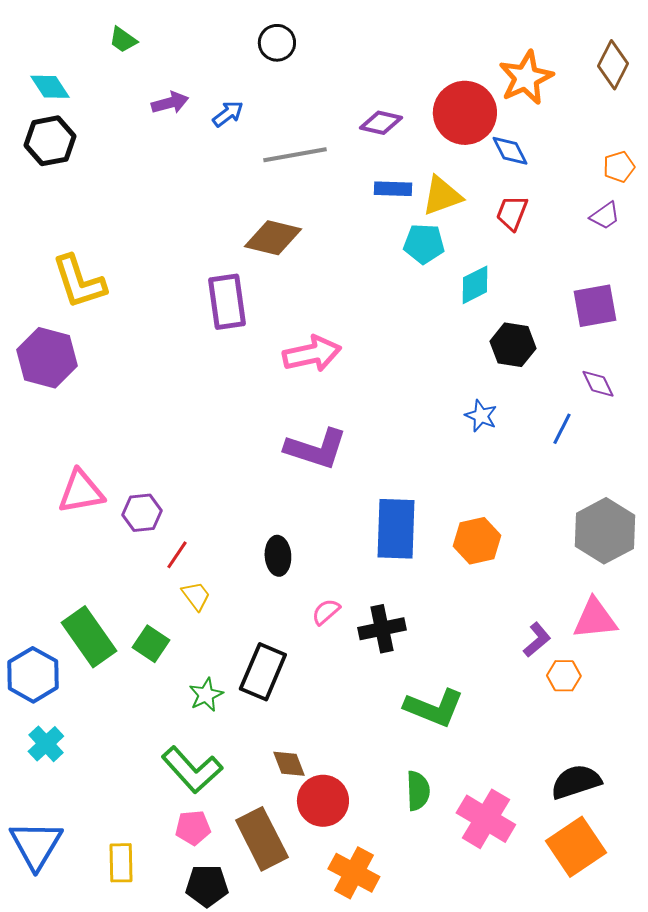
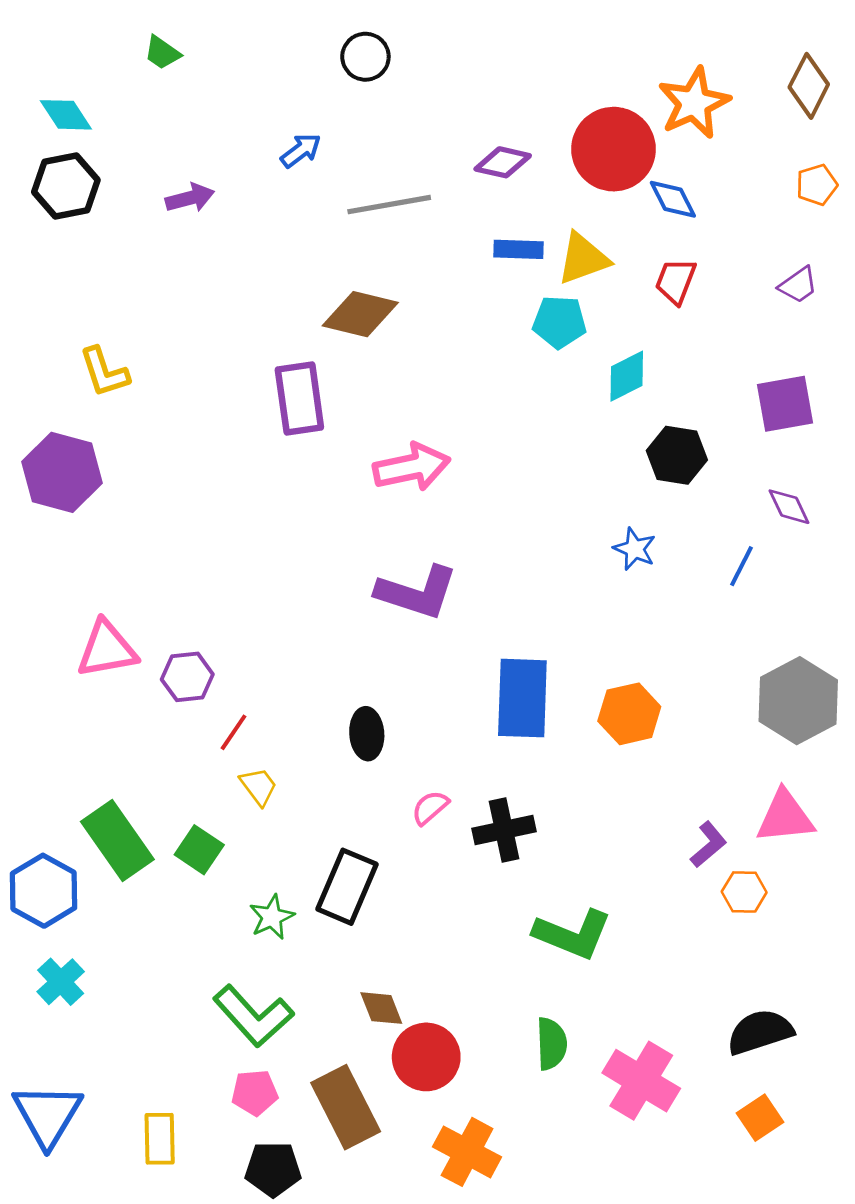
purple arrow: (170, 103) -> (190, 198), moved
orange pentagon: (619, 167) -> (817, 185), moved
yellow L-shape: (79, 282) -> (104, 372), size x0.7
orange square: (576, 847) -> (760, 1118), size x0.6

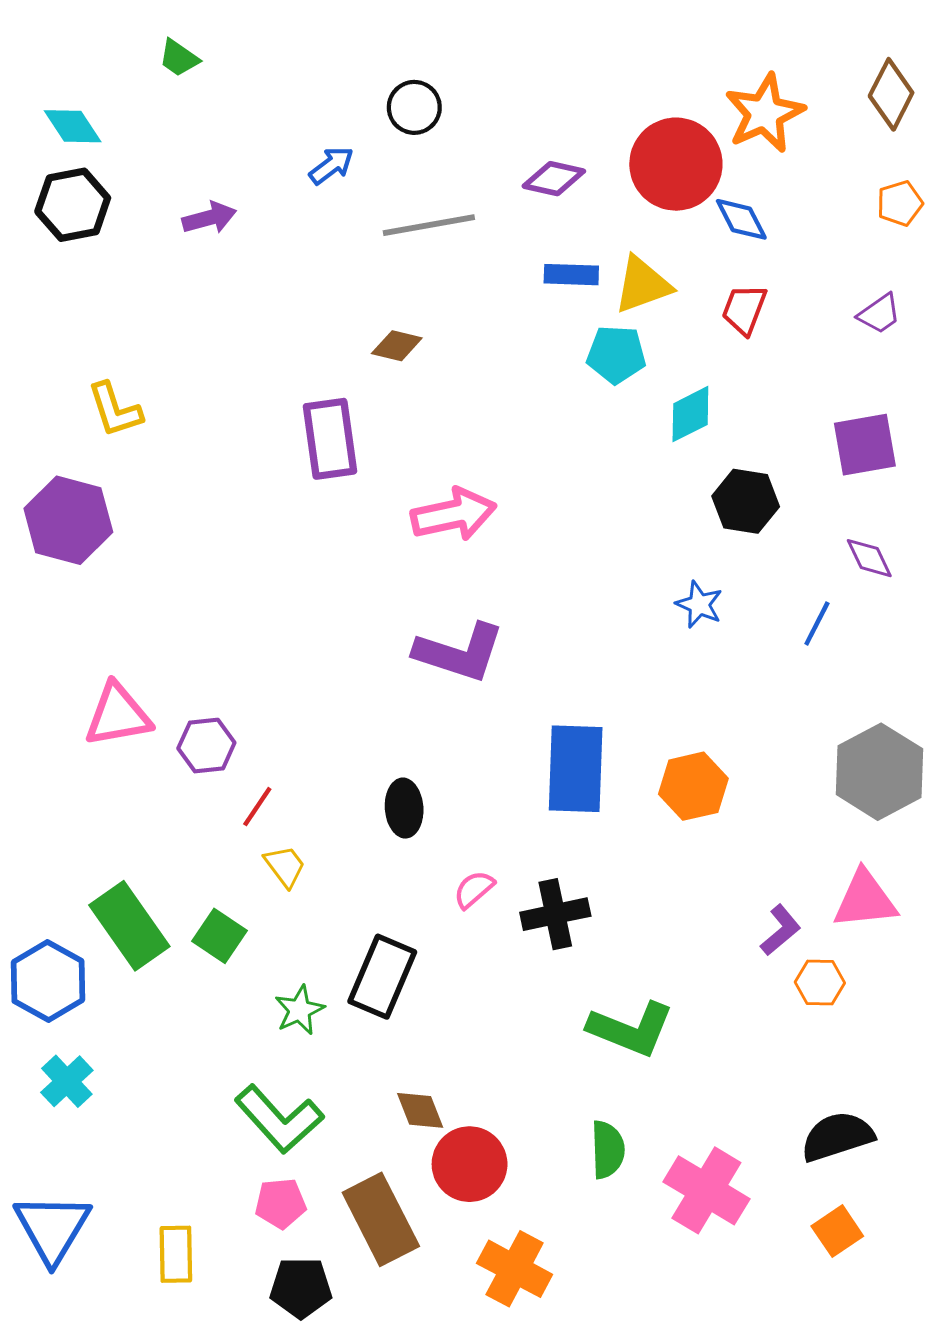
black circle: (365, 57) -> (414, 107), moved
brown diamond: (360, 314) -> (397, 346), size x0.6

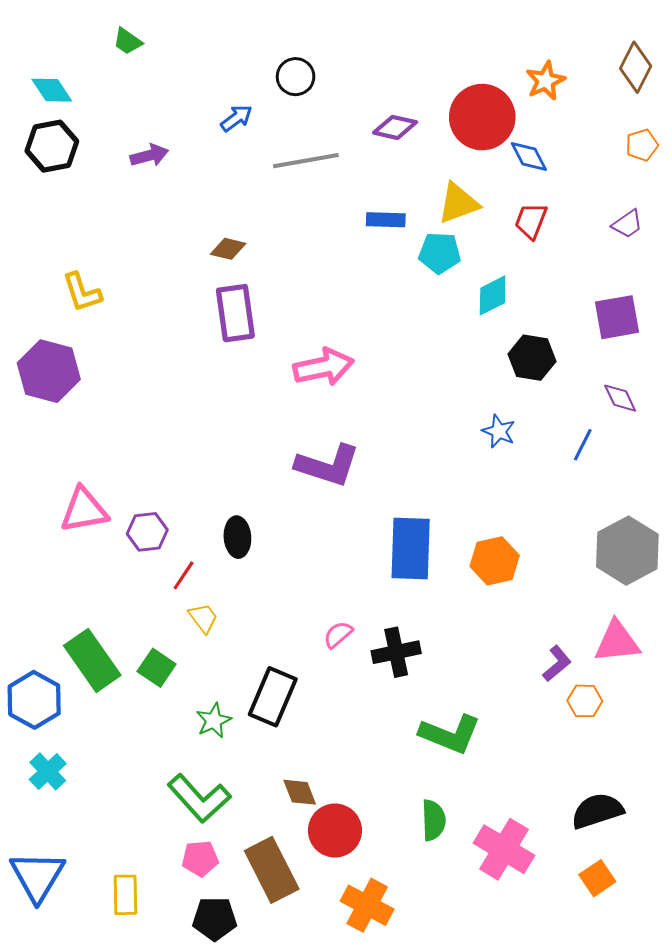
orange star: (765, 113) -> (545, 81), size x0.7
blue rectangle: (571, 275) -> (386, 220), moved
brown diamond: (397, 346) -> (228, 249), moved
black ellipse: (404, 808) -> (237, 537), moved

